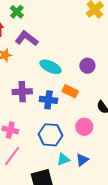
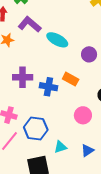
cyan ellipse: (50, 67) -> (57, 40), moved
blue hexagon: (50, 135) -> (36, 128), moved
blue triangle: (82, 160) -> (87, 150), moved

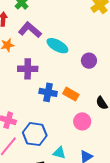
purple cross: (23, 77) -> (28, 69), moved
orange rectangle: (71, 79) -> (71, 94), moved
cyan triangle: (60, 147) -> (59, 153), turned 32

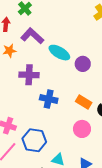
purple circle: (89, 61) -> (83, 64), moved
orange rectangle: (71, 94) -> (84, 102), moved

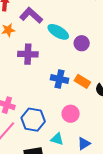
blue cross: (49, 99) -> (60, 79), moved
pink circle: (82, 129) -> (71, 114), moved

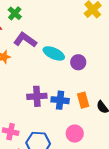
purple cross: (28, 54) -> (37, 96), moved
orange rectangle: (82, 81) -> (83, 100), turned 49

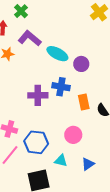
blue cross: (60, 100) -> (61, 87), moved

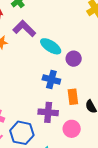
purple cross: (38, 95) -> (48, 112), moved
pink circle: (73, 135) -> (72, 129), moved

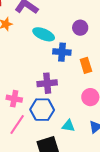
cyan ellipse: (51, 46) -> (44, 34), moved
purple cross: (48, 112) -> (47, 83), moved

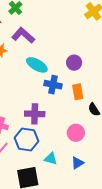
orange rectangle: (86, 65) -> (78, 92), moved

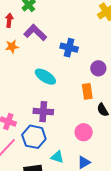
purple circle: (74, 63) -> (98, 68), moved
cyan ellipse: (37, 65) -> (45, 77), moved
blue cross: (53, 85) -> (69, 48), moved

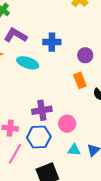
cyan ellipse: (45, 77) -> (28, 63), moved
pink circle: (84, 132) -> (67, 124), moved
cyan triangle: (57, 157) -> (74, 150), moved

